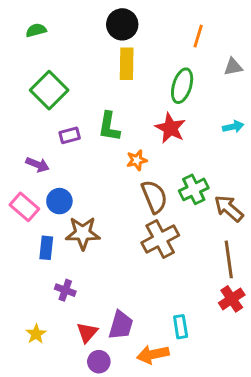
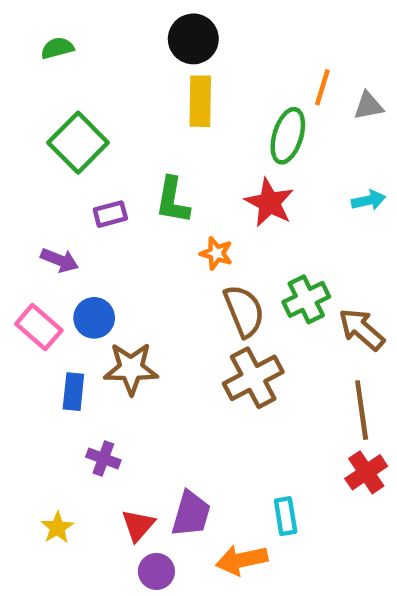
orange line: (198, 36) -> (322, 87), moved
orange star: (137, 160) -> (216, 253), turned 30

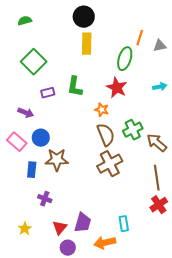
orange star: (216, 253) -> (102, 110), moved

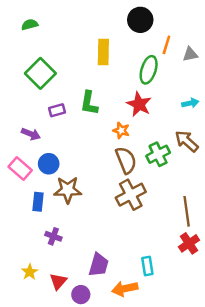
black circle: (84, 17) -> (140, 20), moved
brown arrow: (157, 143) -> (187, 141), moved
red triangle: (60, 228) -> (58, 281), moved

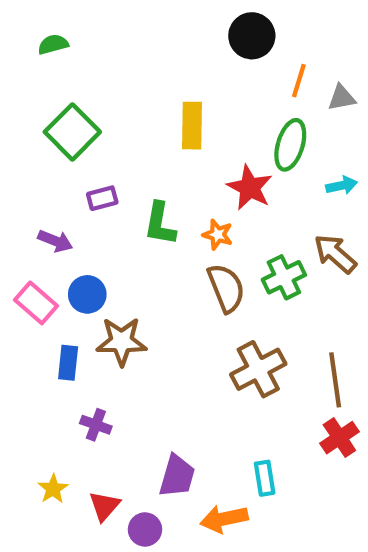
yellow rectangle: (103, 52) -> (192, 126), moved
green ellipse: (149, 70) -> (290, 145), moved
green L-shape: (89, 103) -> (160, 224), moved
brown cross: (131, 195) -> (258, 369), moved

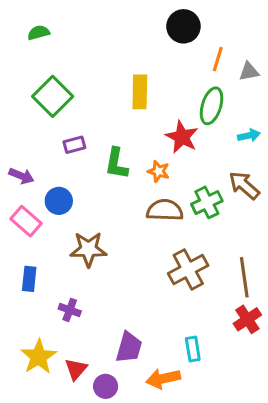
purple arrow: (55, 241) -> (21, 176), moved
brown semicircle: (226, 288) -> (165, 210), turned -66
blue circle: (87, 294) -> (59, 201), moved
blue rectangle: (68, 363) -> (29, 279), moved
yellow star: (53, 489) -> (39, 357), size x1.6

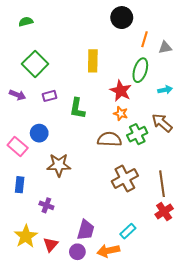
orange star: (159, 171) -> (121, 113), moved
purple arrow: (21, 176) -> (18, 95), moved
cyan rectangle: (193, 349) -> (128, 231), turned 56
purple circle: (106, 386) -> (77, 252), moved

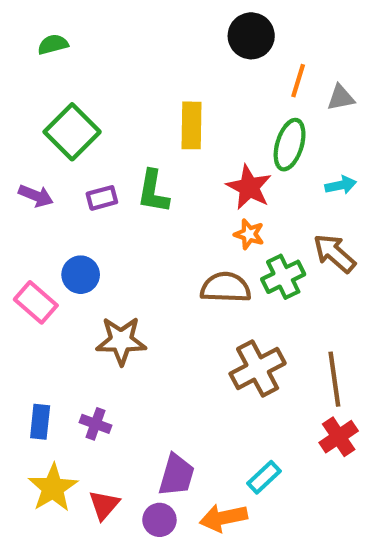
green L-shape: (77, 108) -> (153, 192), moved
blue rectangle: (20, 185) -> (40, 422), moved

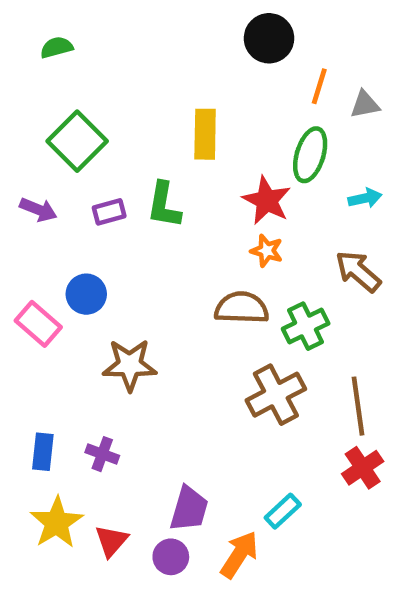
green cross: (283, 277) -> (306, 326), moved
orange arrow: (223, 518) -> (239, 555), turned 135

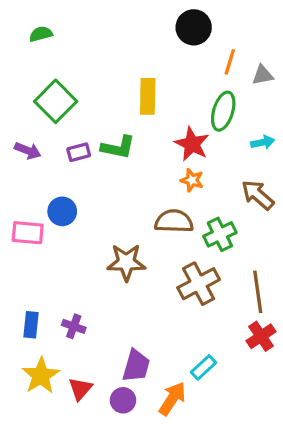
green L-shape: (164, 205) -> (118, 147), turned -88
pink rectangle: (38, 324) -> (28, 233), turned -36
brown star: (130, 365) -> (126, 262), moved

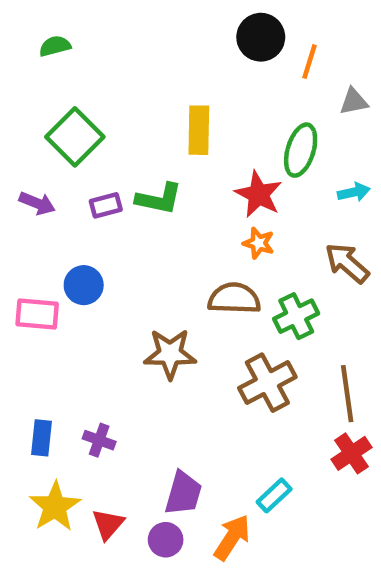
orange line: (230, 62) -> (309, 62), moved

